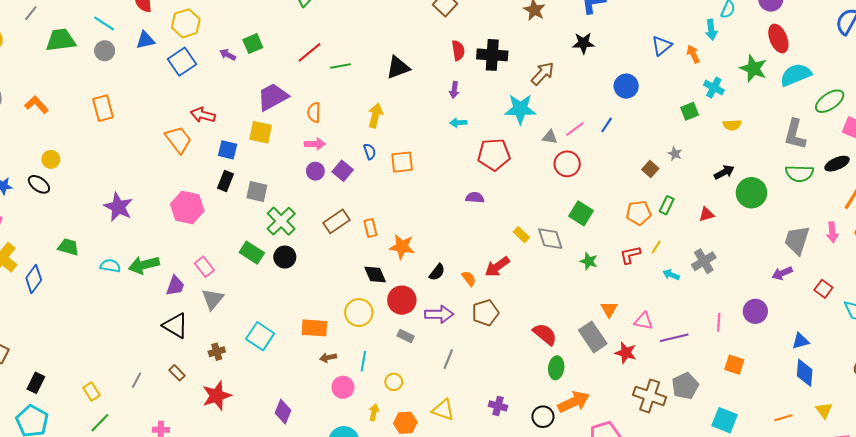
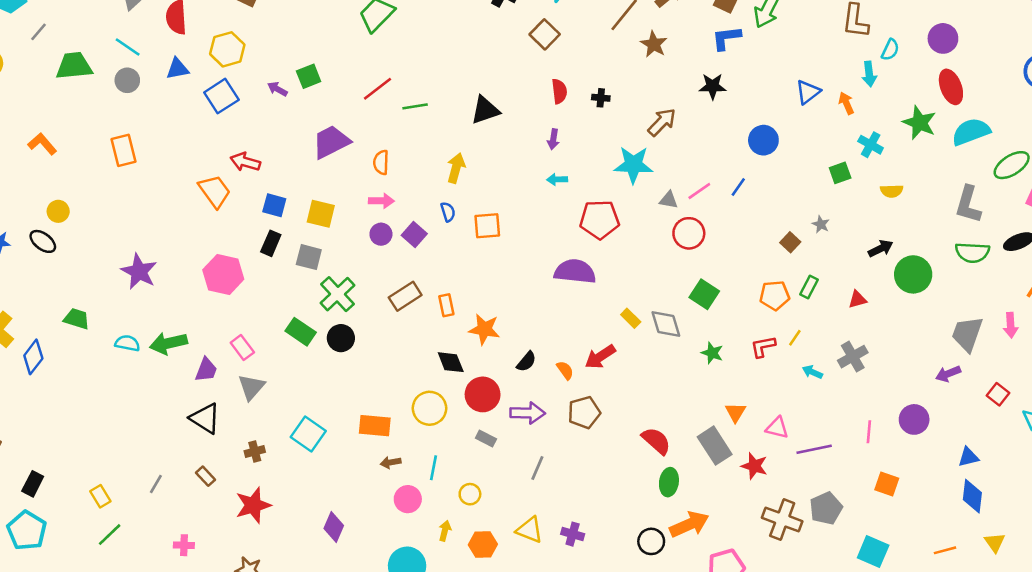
black cross: (492, 55) -> (601, 98), size x0.5
yellow square: (261, 132) -> (321, 214), moved
purple semicircle: (475, 198) -> (575, 271), size x1.8
purple cross: (498, 406) -> (573, 534), moved

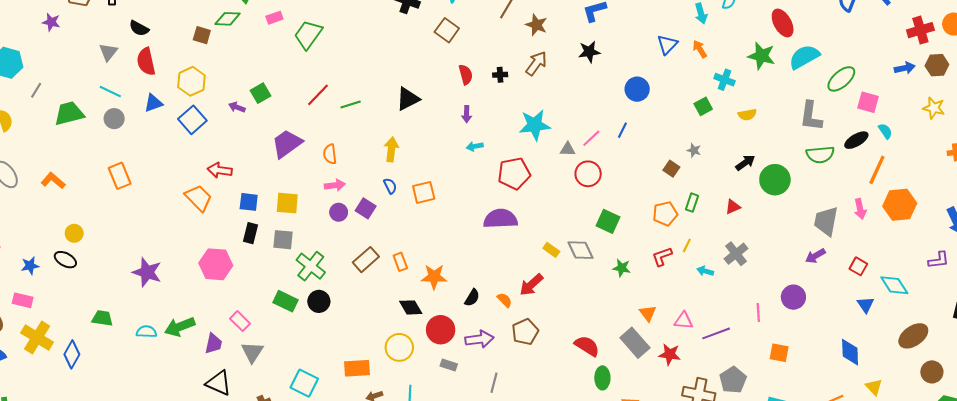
cyan arrow: (869, 74) -> (701, 14), moved
brown arrow: (662, 122) -> (536, 63), moved
blue triangle: (968, 457) -> (866, 305), moved, turned -42

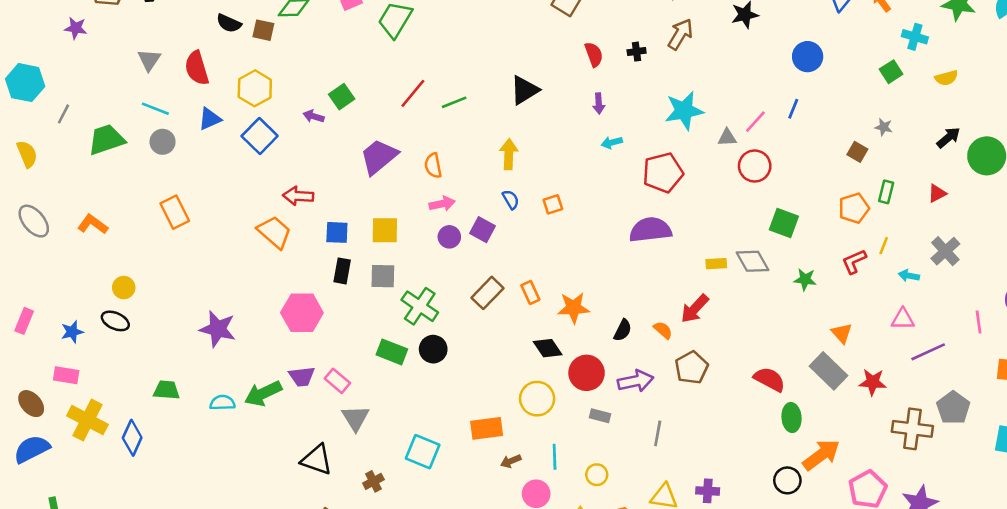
black semicircle: (139, 28) -> (229, 23), moved
orange square: (424, 192) -> (553, 204), size x0.7
yellow rectangle: (551, 250) -> (716, 264), turned -35
pink triangle: (683, 321) -> (903, 319), moved
purple trapezoid: (214, 344) -> (302, 377), moved, turned 75

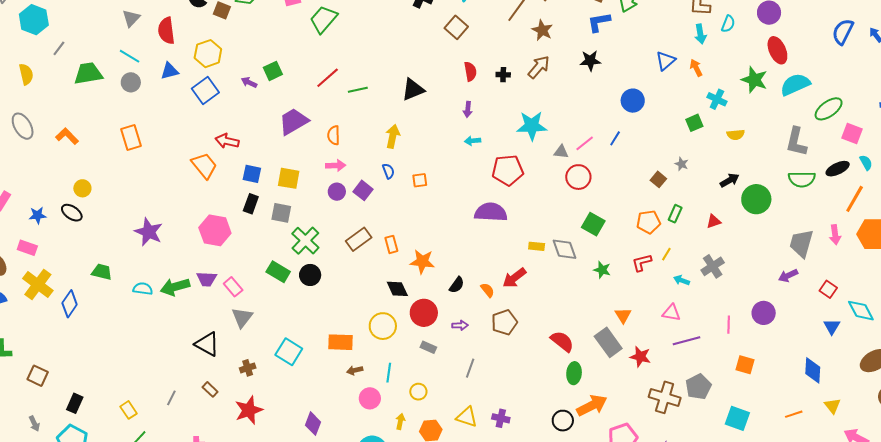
purple arrow: (636, 381) -> (460, 325), size x0.6

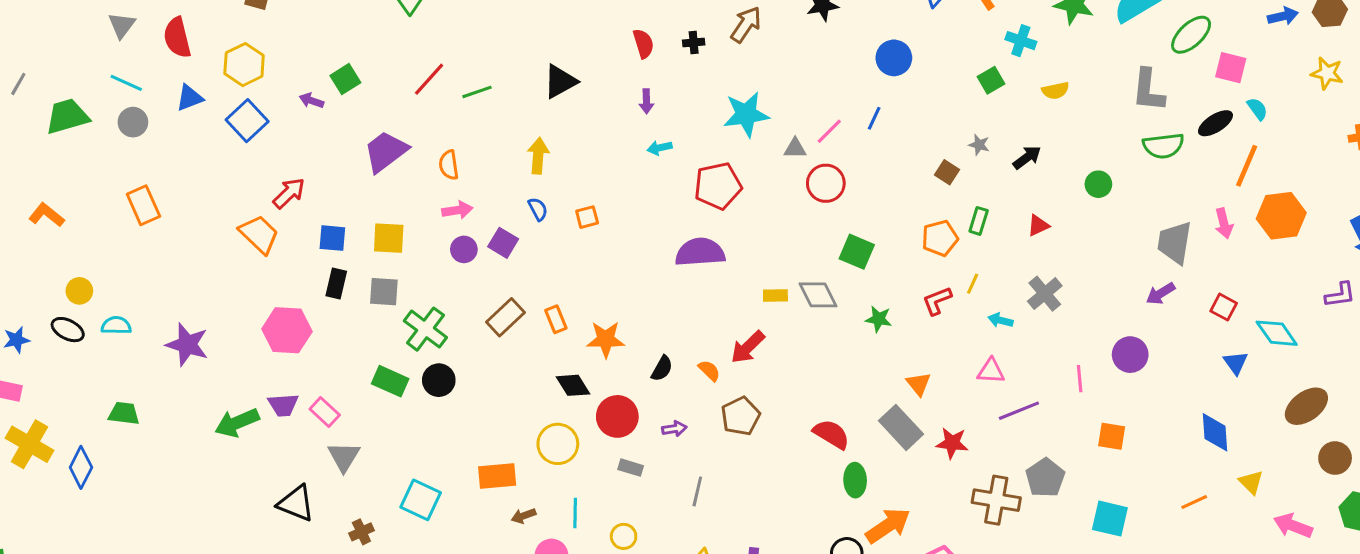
red arrow: (227, 141) -> (289, 193), turned 130
black arrow: (730, 180) -> (1027, 157), moved
green circle: (756, 199) -> (1098, 184), size x0.6
cyan semicircle: (143, 289) -> (116, 325), moved

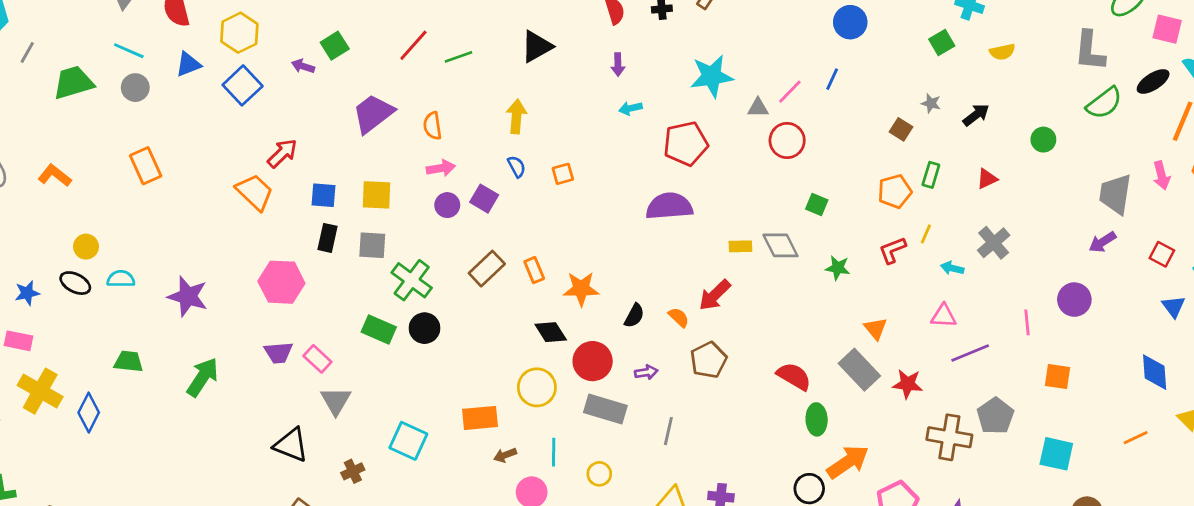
green semicircle: (1163, 146) -> (1104, 103), turned -30
green square: (857, 252) -> (817, 205), size x0.7
green arrow: (237, 423) -> (203, 377), moved, turned 147
gray rectangle: (631, 468) -> (605, 409), size x1.8

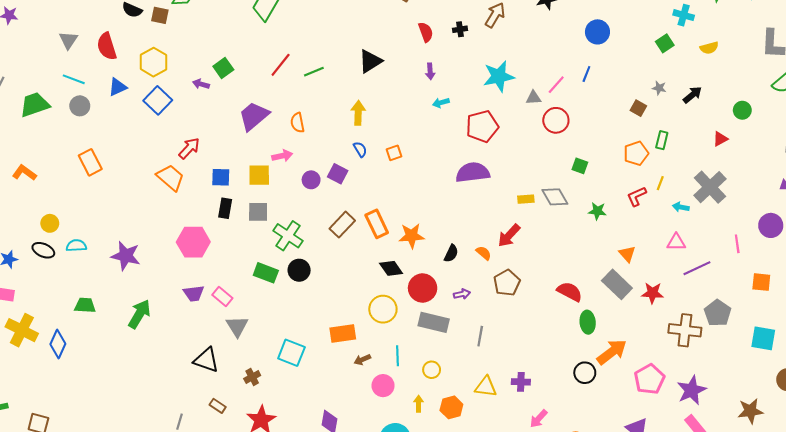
pink arrow: (441, 168) -> (282, 156), moved
red triangle: (987, 179) -> (720, 139), moved
gray cross: (994, 243) -> (710, 187), size x1.4
orange rectangle: (534, 270) -> (377, 224), size x1.5

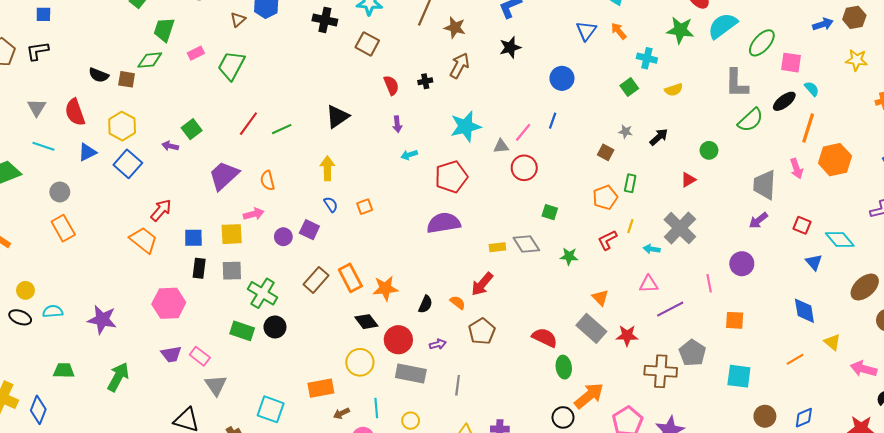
gray circle: (80, 106) -> (60, 192), moved

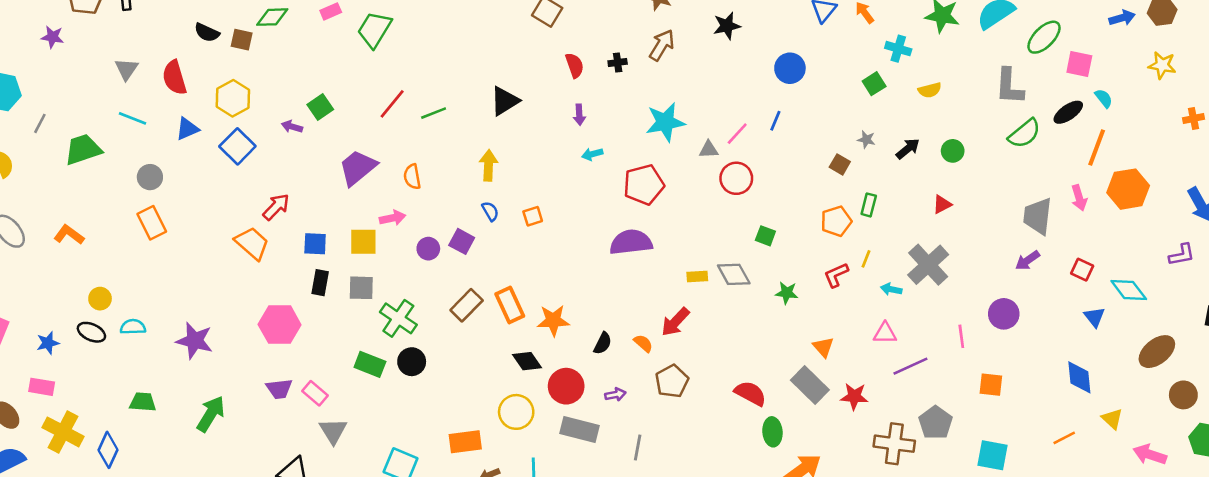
green circle: (709, 150) -> (953, 151), moved

